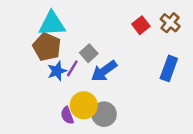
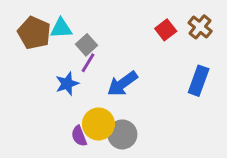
cyan triangle: (52, 24) -> (61, 28), size x0.7
brown pentagon: (47, 47) -> (34, 33), moved
gray square: (89, 53) -> (86, 45), moved
purple line: (72, 68) -> (88, 63), moved

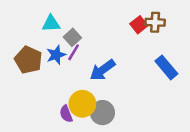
brown cross: (200, 27) -> (155, 22), moved, turned -36
brown pentagon: (34, 33) -> (28, 60), moved
blue rectangle: (199, 81) -> (166, 67), turned -60
blue star: (67, 84) -> (56, 55), moved

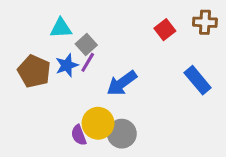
brown cross: (155, 22) -> (205, 22), moved

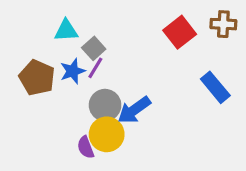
red square: (165, 30) -> (180, 32), size x1.4
blue arrow: (122, 83) -> (134, 110), moved
gray circle: (122, 134) -> (105, 105), moved

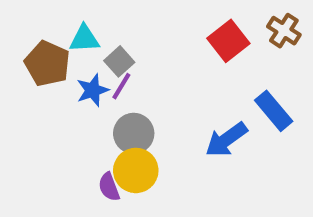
brown cross: (223, 24) -> (284, 31), turned 30
brown pentagon: (37, 78) -> (47, 63), moved
blue arrow: (134, 110) -> (226, 140), moved

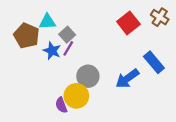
blue star: (93, 90) -> (52, 51), turned -30
gray circle: (134, 133) -> (88, 76), moved

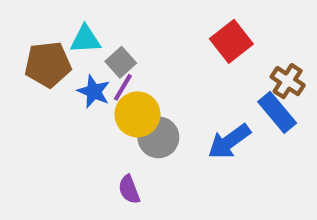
brown cross: (160, 17) -> (288, 81), moved
brown pentagon: (27, 36) -> (48, 64), turned -30
yellow circle: (76, 96) -> (137, 114), moved
purple semicircle: (61, 105) -> (129, 189), moved

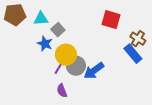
red square: (231, 41) -> (111, 20), turned -36
brown pentagon: (48, 64) -> (15, 15), moved
purple line: (123, 87) -> (59, 68), moved
blue arrow: (229, 142) -> (94, 71), moved

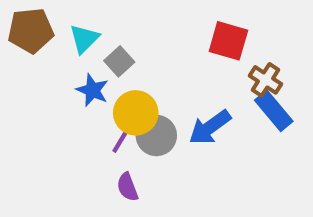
cyan triangle: (41, 19) -> (84, 39), turned -42
brown cross: (138, 39) -> (266, 80), moved
blue arrow: (94, 71) -> (210, 127), moved

